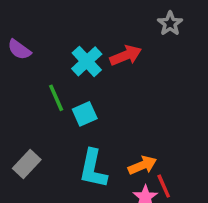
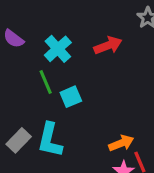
cyan cross: (87, 61) -> (58, 49), moved
cyan L-shape: (93, 169) -> (50, 140), moved

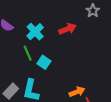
cyan square: (71, 97) -> (44, 62), turned -32

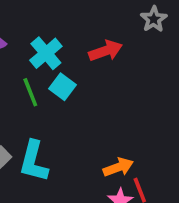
cyan square: (44, 62) -> (63, 87), moved

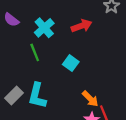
cyan square: (63, 87) -> (71, 63), moved
orange arrow: (118, 167) -> (90, 99), turned 66

